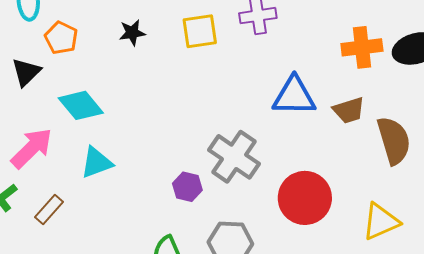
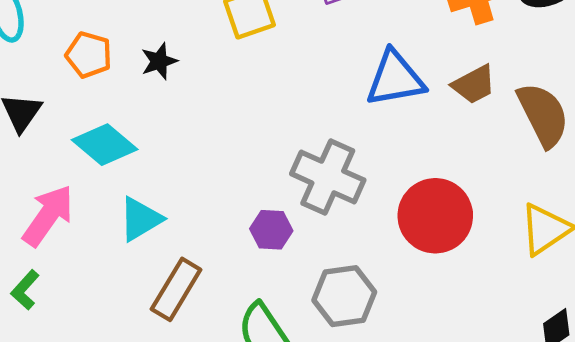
black star: (132, 33) -> (159, 61), moved
orange pentagon: (61, 38) -> (89, 55), moved
brown rectangle: (49, 209) -> (176, 289), moved, size x1.4

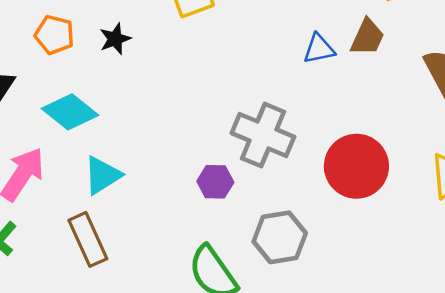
blue triangle: (395, 79) -> (319, 49), size x0.6
brown trapezoid: (474, 84) -> (367, 37), moved, turned -36
brown rectangle: (176, 289) -> (88, 239), moved, turned -54

